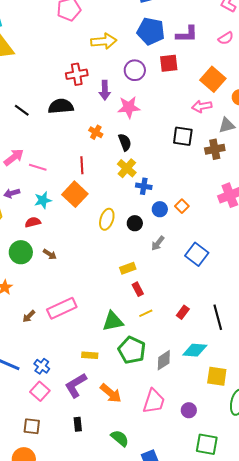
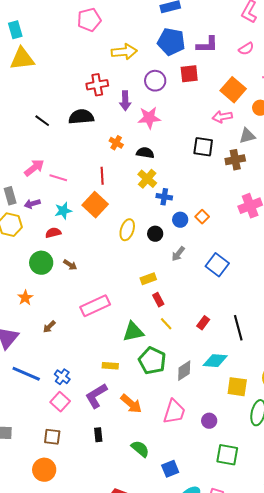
black semicircle: (125, 142) -> (145, 153), turned -60
pink rectangle: (62, 308) -> (95, 306), moved
yellow line: (146, 313) -> (166, 324), turned 72

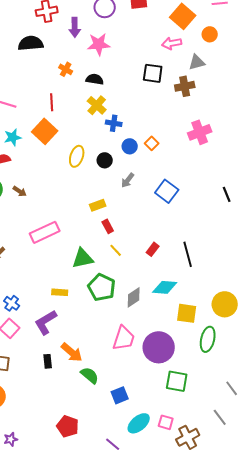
orange arrow: (131, 404) -> (72, 352), moved
purple circle: (209, 421) -> (159, 347), size x2.0

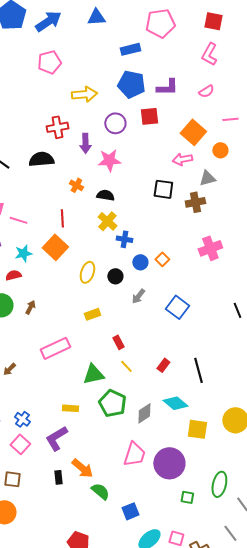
brown arrow: (20, 191) -> (30, 307), turned -96
yellow rectangle: (98, 205) -> (92, 314), moved
cyan diamond: (165, 287) -> (175, 403), turned 35
green ellipse: (208, 339) -> (219, 484), moved
green square: (177, 381) -> (187, 497), size x0.6

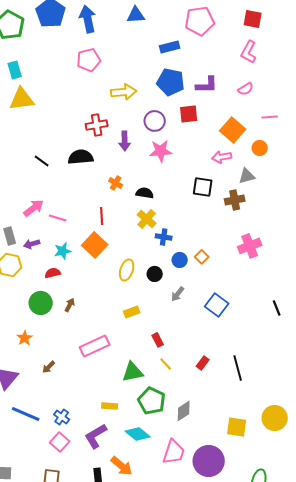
blue arrow: (48, 21) -> (88, 19), turned -68
pink star: (109, 160) -> (161, 151), moved
cyan diamond: (175, 403) -> (138, 434), moved

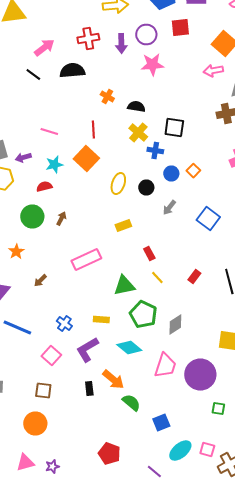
purple arrow: (125, 141) -> (121, 44), moved
black square: (203, 187) -> (174, 128), moved
pink arrow: (34, 208) -> (44, 48), moved
blue cross: (62, 417) -> (64, 324), moved

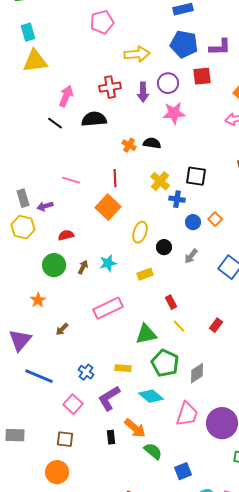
pink arrow: (44, 48) -> (66, 96), turned -30
black semicircle: (136, 106) -> (152, 143), moved
cyan star: (54, 164) -> (108, 263), moved
black circle: (146, 188) -> (164, 247), moved

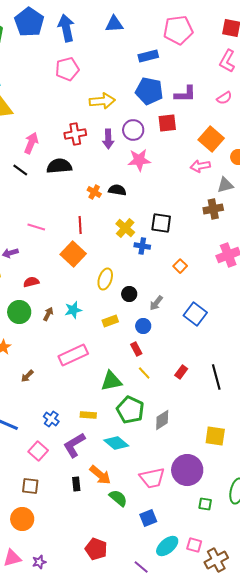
blue circle: (193, 222) -> (143, 326), moved
pink trapezoid: (187, 414) -> (152, 478), moved, turned 60

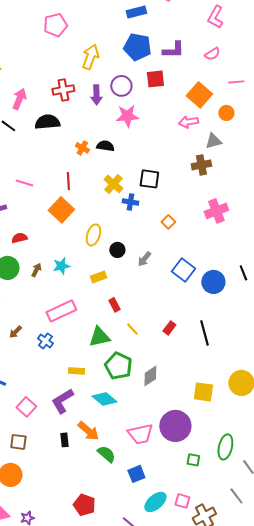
yellow arrow: (102, 101) -> (90, 57), turned -65
blue circle: (143, 326) -> (213, 282), moved, size x1.5
red rectangle: (136, 349) -> (114, 305), moved
blue cross: (51, 419) -> (45, 341), moved

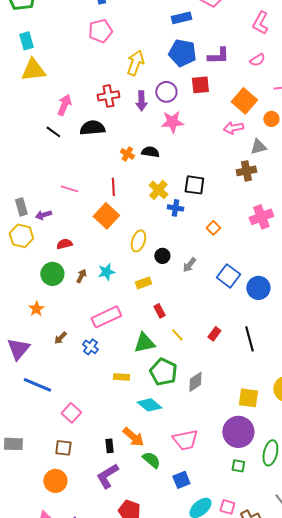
purple L-shape: (62, 401) -> (107, 476), moved
purple circle: (175, 426) -> (238, 432), moved

